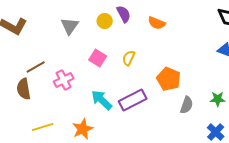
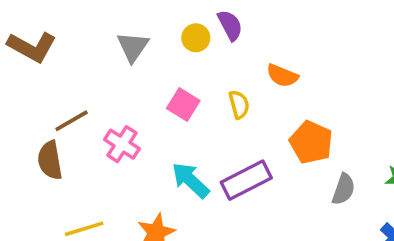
orange semicircle: (157, 23) -> (282, 76), moved
yellow semicircle: (129, 58) -> (239, 104), turned 140
pink cross: (64, 80) -> (122, 144), turned -30

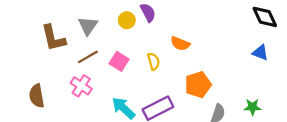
brown L-shape: (32, 47) -> (53, 38), moved, turned 48
brown line: (72, 121) -> (88, 57), moved
orange pentagon: (311, 142) -> (198, 85), turned 30

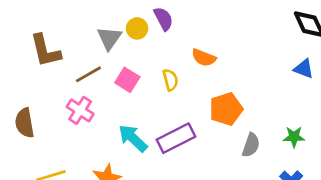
gray triangle: (88, 26) -> (109, 38), moved

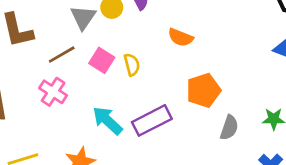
yellow semicircle: (170, 80) -> (132, 65), moved

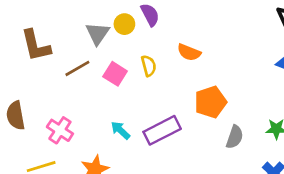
yellow semicircle: (132, 65) -> (149, 66), moved
pink cross: (53, 92) -> (60, 130), moved
cyan arrow: (107, 120) -> (120, 130), size x0.7

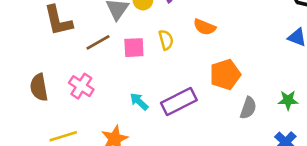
pink square: (115, 74) -> (134, 48), turned -35
pink cross: (60, 130) -> (81, 86), moved

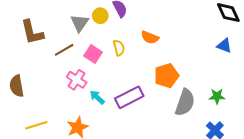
pink square: (134, 48) -> (93, 54), turned 36
pink cross: (81, 86) -> (77, 80), moved
gray semicircle: (248, 108) -> (185, 102), size x1.5

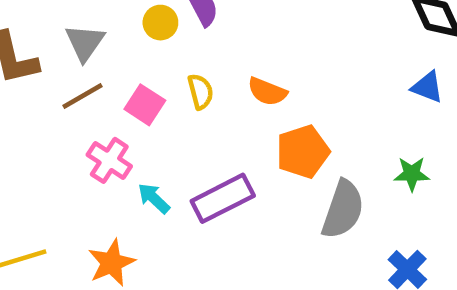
gray triangle: (80, 23) -> (85, 43), moved
orange semicircle: (150, 37) -> (267, 92), moved
green star: (217, 96) -> (412, 174), moved

